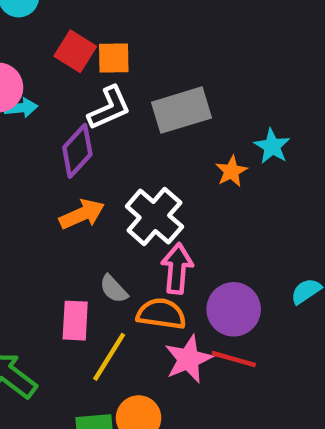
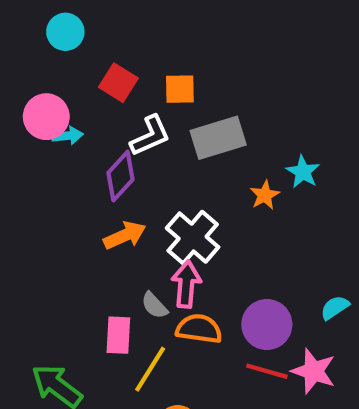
orange square: (114, 58) -> (180, 89), moved
pink arrow: (177, 269) -> (186, 284), moved
pink star: (188, 359) -> (314, 371), moved, turned -30

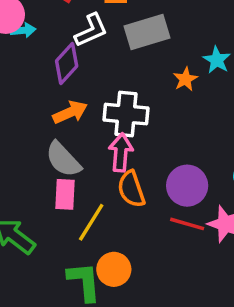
white cross: (193, 238) -> (126, 114), turned -36
gray semicircle: (154, 305) -> (63, 159), moved, size x1.6
orange semicircle: (199, 329) -> (131, 189), turned -117

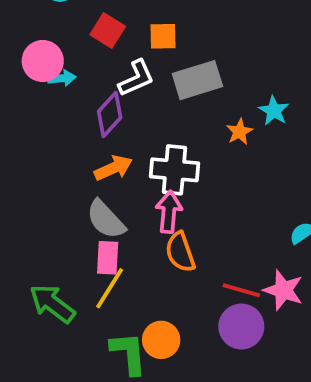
purple circle: (187, 186) -> (241, 326), moved
yellow line: (91, 222) -> (110, 288), moved

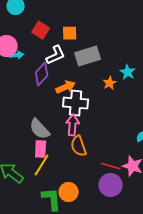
orange arrow: (113, 168) -> (66, 87), moved

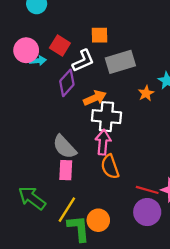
red square: (41, 30) -> (60, 46), moved
yellow line: (42, 165) -> (67, 210), moved

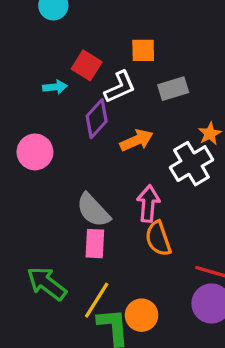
pink circle: (26, 50) -> (35, 152), moved
gray rectangle: (120, 62) -> (173, 89), size x0.7
white cross: (106, 117) -> (191, 164), moved, turned -36

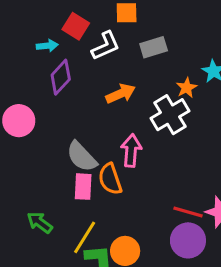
purple diamond: (97, 119) -> (61, 77), moved
pink circle: (35, 152) -> (19, 121), moved
orange semicircle: (158, 239) -> (110, 179), moved
green arrow: (47, 283) -> (40, 222), size x0.7

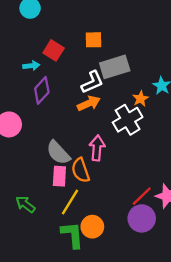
white L-shape: (106, 46) -> (92, 82), moved
gray rectangle: (154, 47) -> (115, 67), size x1.4
red line: (188, 212) -> (142, 196), turned -60
yellow line: (85, 237) -> (70, 202), moved

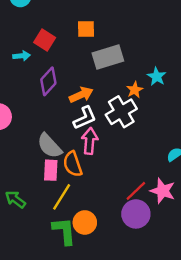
white L-shape: (92, 82) -> (85, 118), moved
purple diamond: (42, 90) -> (48, 81), moved

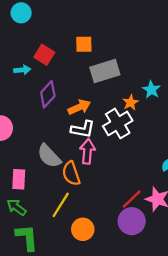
white L-shape: (85, 118) -> (83, 129), turned 35
pink rectangle: (51, 170) -> (19, 179), moved
green L-shape: (64, 231) -> (27, 237), moved

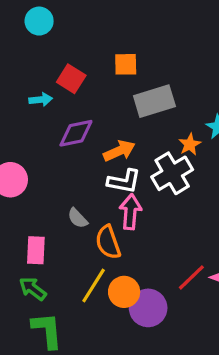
purple diamond: (48, 94) -> (76, 133), turned 36
gray semicircle: (49, 156) -> (78, 218), size x0.6
purple circle: (132, 221) -> (148, 308), moved
orange circle: (83, 229) -> (124, 292), moved

